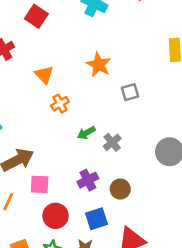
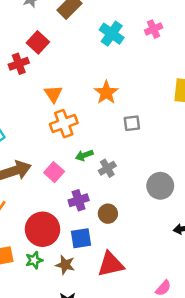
red square: (36, 16) -> (38, 42), moved
orange cross: (60, 104) -> (64, 124), size x1.5
pink square: (40, 184) -> (54, 172), moved, turned 30
red circle: (56, 216) -> (43, 229), size x1.4

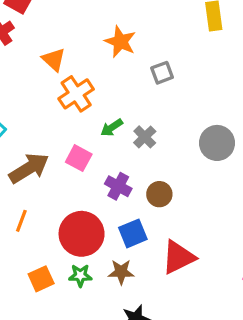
purple cross: (79, 200) -> (118, 186), turned -30
green star: (34, 260) -> (80, 275), turned 30

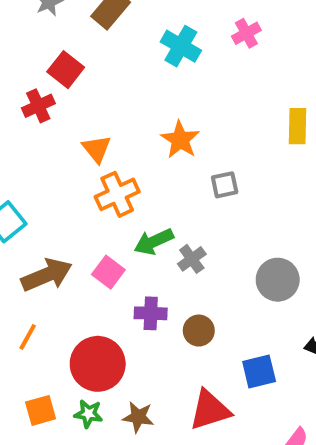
green arrow: (112, 128) -> (154, 242), size x1.4
purple cross: (118, 186) -> (151, 313), turned -35
blue square: (133, 233) -> (259, 372), moved

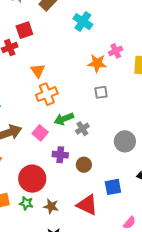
pink cross: (246, 33) -> (116, 51), moved
red square: (66, 70) -> (24, 30), turned 30
orange star: (180, 140) -> (97, 63), moved, turned -30
red triangle: (210, 410) -> (87, 205), turned 40

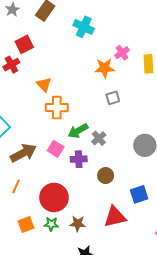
orange cross: (47, 94) -> (57, 108), turned 30
purple cross: (60, 155) -> (79, 159), moved
red triangle: (87, 205) -> (115, 217), turned -30

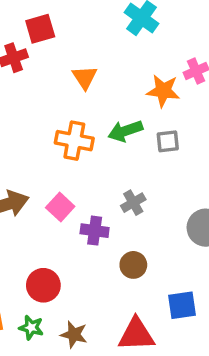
orange triangle: (44, 85) -> (85, 77), moved
green arrow: (78, 131) -> (125, 131), moved
red circle: (54, 197) -> (43, 285), size x0.7

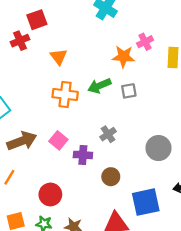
orange triangle: (85, 77) -> (59, 57), moved
blue square: (182, 305) -> (146, 202), size x1.4

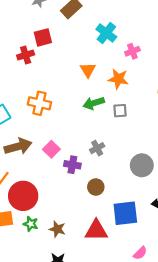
pink cross: (145, 42) -> (132, 51), moved
orange triangle: (59, 57) -> (88, 70), moved
orange cross: (65, 95) -> (39, 103), moved
red circle: (50, 194) -> (23, 196), moved, size x1.4

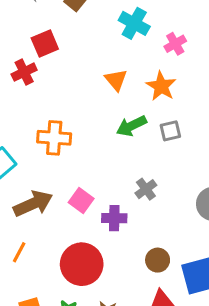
orange star: (118, 79) -> (161, 86), turned 30
brown circle: (96, 187) -> (158, 260), moved
red circle: (23, 196) -> (82, 264), moved

